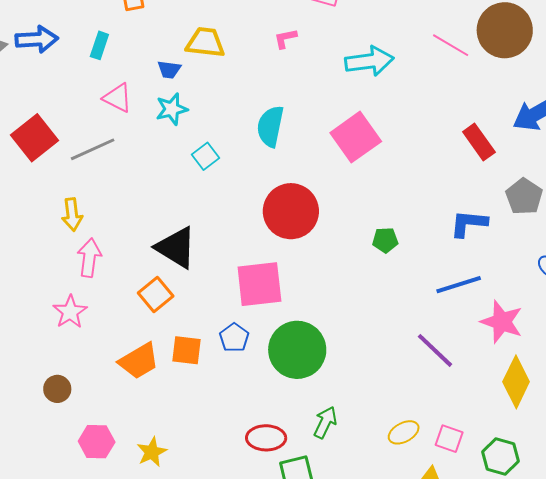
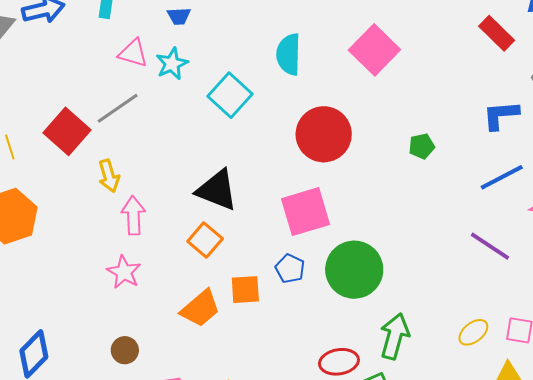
cyan star: (172, 109) -> (172, 64), moved
red square: (35, 138) -> (67, 131), moved
cyan square: (206, 156) -> (230, 95), size x1.6
green arrow: (325, 422) -> (394, 336), size x1.4

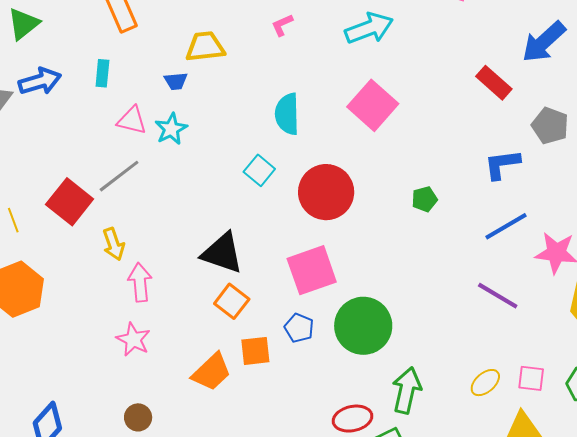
cyan square: (230, 95) -> (259, 170), moved, size x0.7
orange square: (205, 240) -> (232, 301), moved

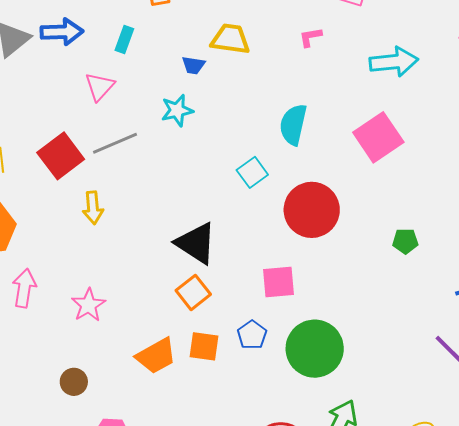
pink triangle: (132, 120) -> (100, 87), moved, turned 44
pink square: (312, 270) -> (278, 282), size x0.7
pink arrow: (140, 282) -> (24, 288), moved

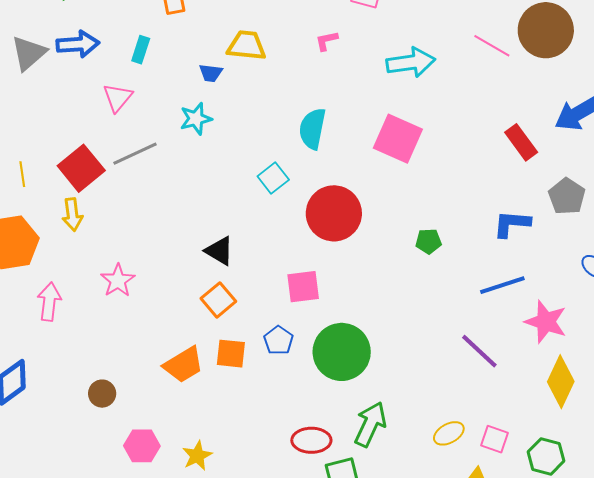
pink square: (378, 137) -> (398, 139), turned -30
yellow arrow: (93, 208) -> (72, 215), moved
black triangle: (196, 243) -> (219, 251), size x0.7
pink star: (88, 305) -> (118, 281), moved

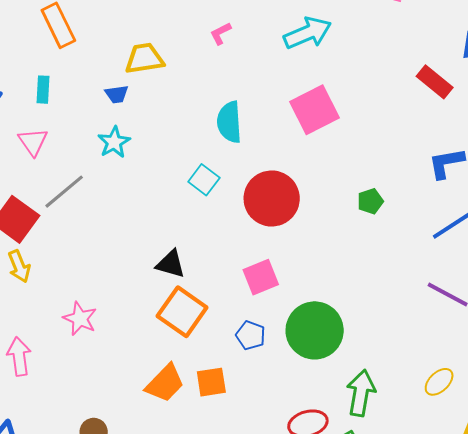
pink square: (398, 139) -> (314, 110), turned -36
orange square: (218, 300) -> (182, 312), size x1.4
orange square: (231, 354) -> (211, 382), moved

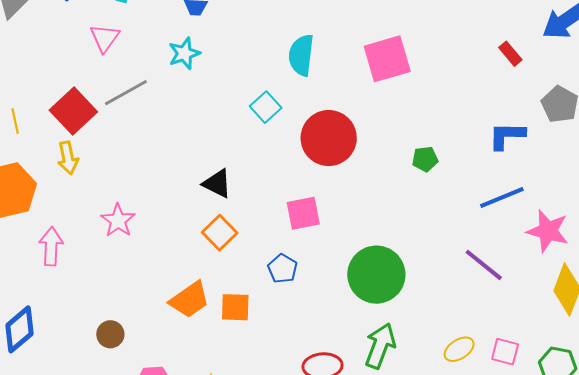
red rectangle: (435, 82) -> (510, 54), size x0.7
orange square: (182, 312) -> (220, 233), size x0.7
green circle: (315, 330) -> (376, 275), moved

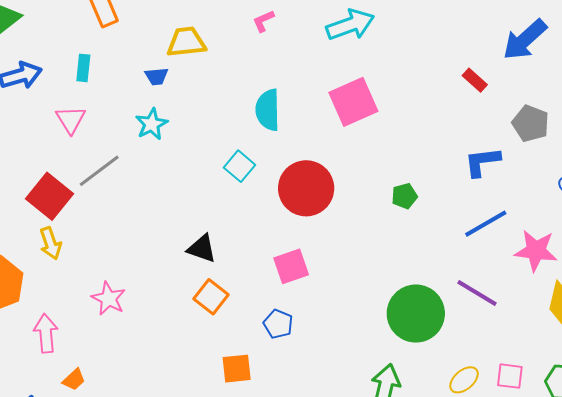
green circle: (376, 275) -> (416, 314), moved
orange trapezoid: (190, 300) -> (74, 380), moved, size x0.6

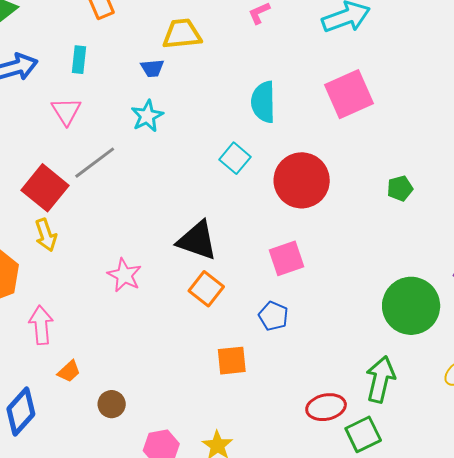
black triangle: (202, 249) -> (197, 240), size x1.4
pink star: (109, 299) -> (124, 275), moved

